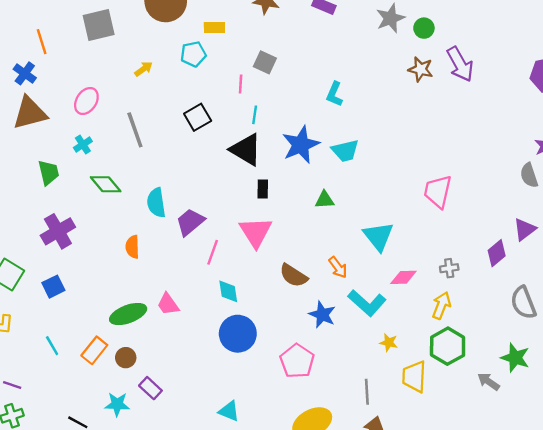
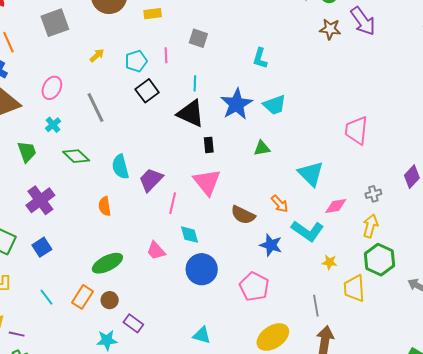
cyan pentagon: (193, 54) -> (136, 61), moved
pink line: (241, 84) -> (166, 55), moved
pink trapezoid: (168, 304) -> (156, 251), moved

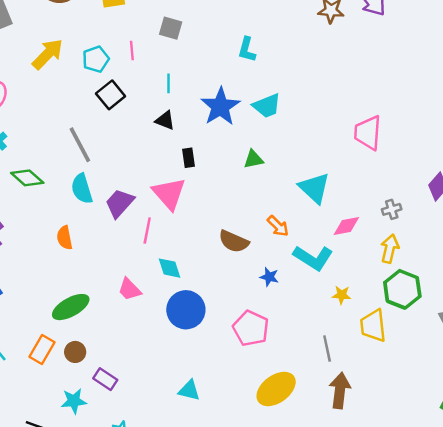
yellow arrow: (97, 55) -> (48, 54), size x1.8
gray line: (96, 107) -> (80, 145), moved
black triangle: (191, 113) -> (165, 120), size x0.6
pink triangle: (207, 182) -> (169, 193), moved
blue star: (271, 245) -> (269, 277), size x0.7

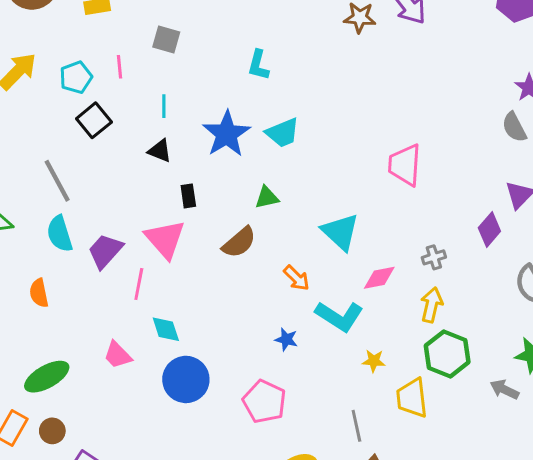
brown semicircle: (234, 241) -> (239, 242), moved, turned -64

